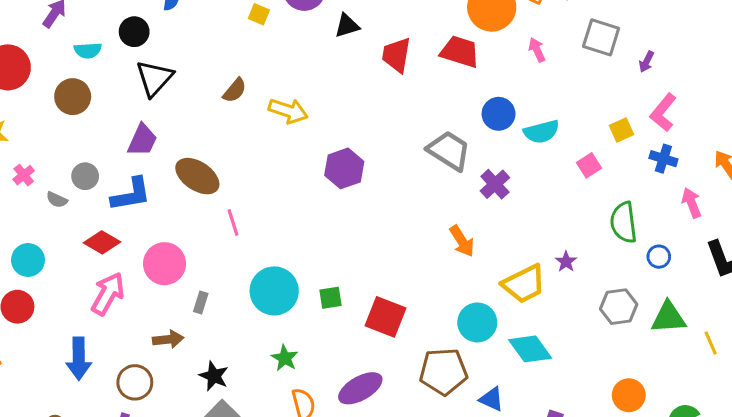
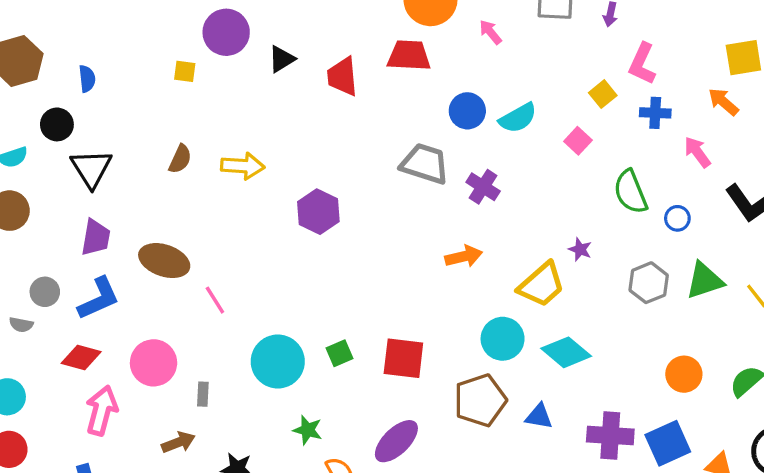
orange arrow: (462, 241) -> (464, 256), turned -56

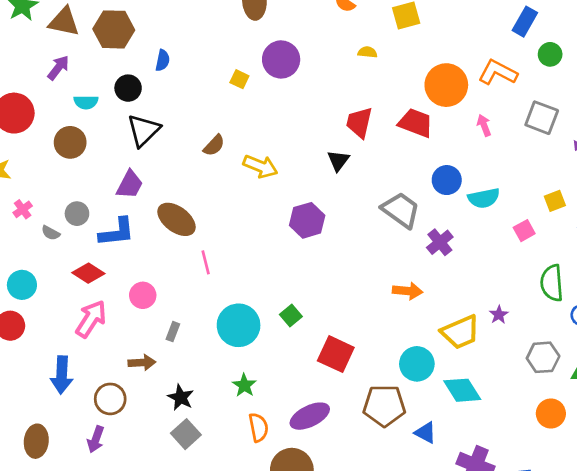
black triangle: (282, 59) -> (338, 161), moved, turned -40
green square: (340, 353) -> (291, 315), moved, turned -35
pink circle: (154, 363) -> (143, 295), size x0.7
orange circle: (684, 374) -> (551, 414), moved

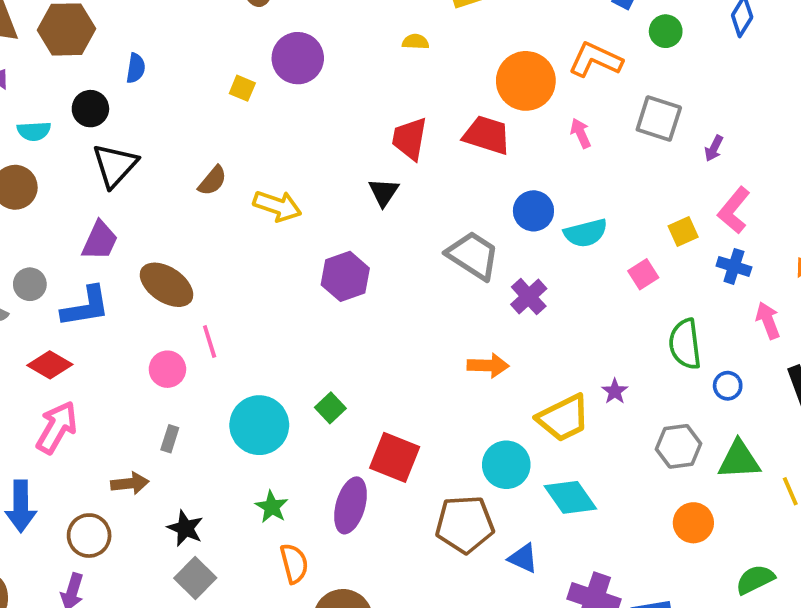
pink circle: (143, 295) -> (167, 369), moved
purple ellipse: (310, 416) -> (351, 505), moved, turned -45

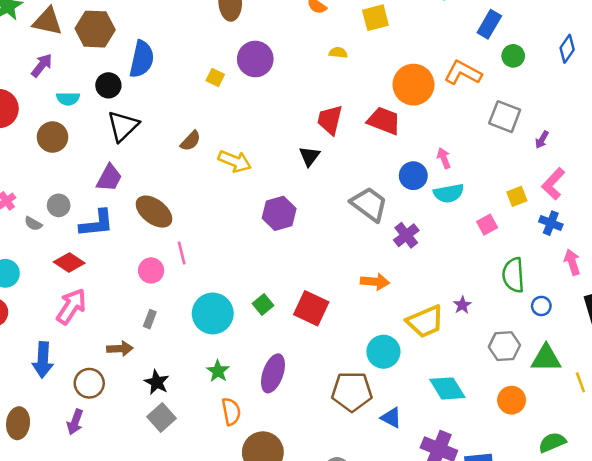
blue semicircle: (136, 68) -> (142, 59), size x1.8
pink arrow: (581, 133) -> (444, 158), moved
red square: (395, 457) -> (311, 308), moved
cyan diamond: (570, 497) -> (447, 388), moved

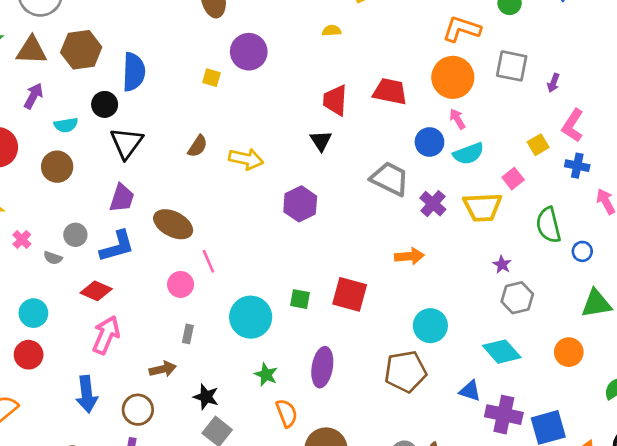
orange circle: (413, 85) -> (453, 77), moved
green square: (263, 304) -> (300, 299), turned -30
yellow trapezoid: (425, 321) -> (483, 207), moved, turned 30
gray hexagon: (504, 346) -> (517, 298), moved
blue triangle: (391, 418) -> (470, 391), moved

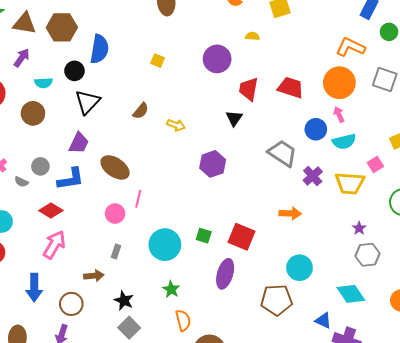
purple circle: (249, 52) -> (217, 59), moved
yellow arrow: (246, 159) -> (176, 125), size x0.7
pink line: (208, 261) -> (138, 199), turned 30
purple ellipse: (322, 367) -> (225, 274), moved

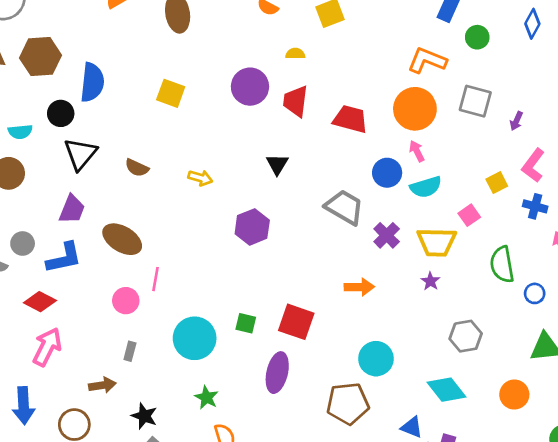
yellow square: (158, 61) -> (171, 93), size x1.5
red trapezoid: (249, 89) -> (296, 101), moved
brown semicircle: (141, 111) -> (137, 168), moved, turned 78
purple star: (359, 228) -> (430, 281), moved

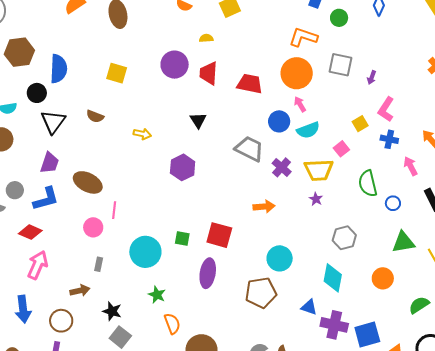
brown semicircle: (137, 168) -> (95, 116), moved
cyan diamond: (447, 390) -> (333, 278), turned 52

